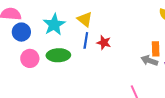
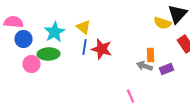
red star: (104, 43) -> (101, 49), size x1.5
green ellipse: (58, 55) -> (48, 54), moved

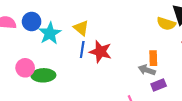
blue circle: (23, 39) -> (32, 22), moved
green ellipse: (48, 54) -> (43, 75), moved
purple rectangle: (166, 69) -> (159, 85), moved

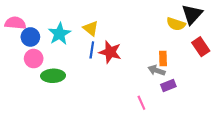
blue circle: (32, 22) -> (30, 37), moved
pink circle: (25, 68) -> (34, 59), moved

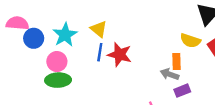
yellow semicircle: (176, 24) -> (190, 41), moved
pink circle: (34, 59) -> (57, 62), moved

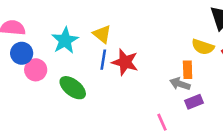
blue circle: (34, 38) -> (22, 53), moved
pink circle: (57, 62) -> (36, 70), moved
green ellipse: (58, 80) -> (73, 88), moved, turned 40

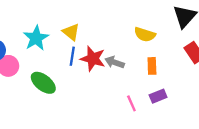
yellow semicircle: (203, 47) -> (145, 34), moved
gray arrow: (180, 84) -> (115, 62), moved
pink line: (162, 122) -> (131, 103), moved

